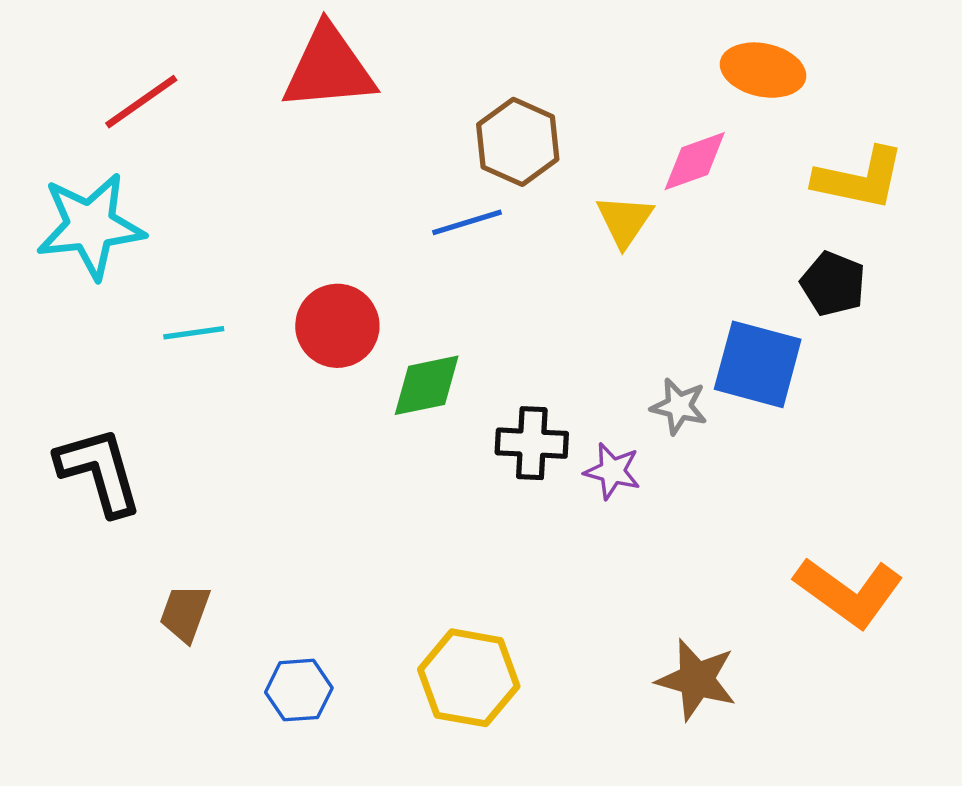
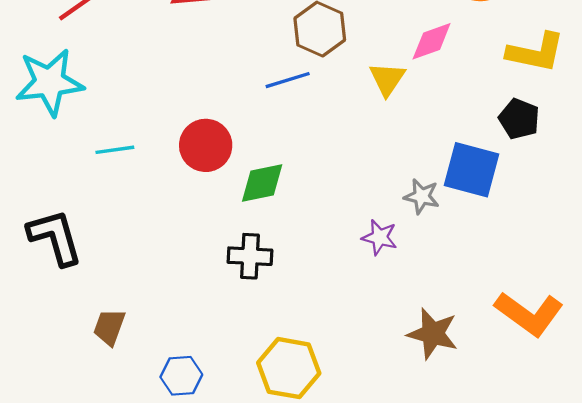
black cross: (532, 443) -> (250, 256), moved
brown star: (696, 680) -> (433, 334), moved

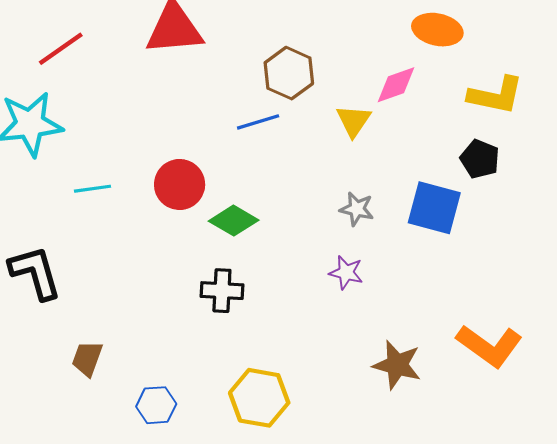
green diamond: (262, 183) -> (234, 221), turned 42
gray star: (422, 196) -> (357, 209), moved

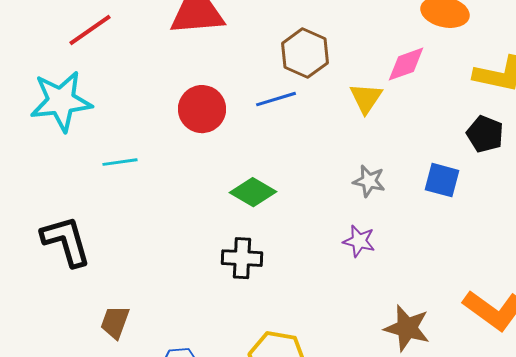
red circle: (180, 184) -> (202, 109), moved
blue square: (434, 208) -> (442, 180), size x0.7

